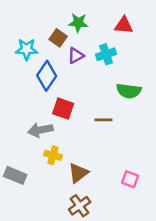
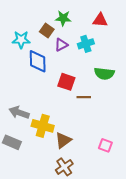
blue diamond: (47, 76) -> (38, 61), turned -35
red square: (63, 109) -> (66, 82), moved
gray arrow: (40, 130) -> (19, 113), moved, turned 30
yellow cross: (53, 155) -> (43, 126), size x1.5

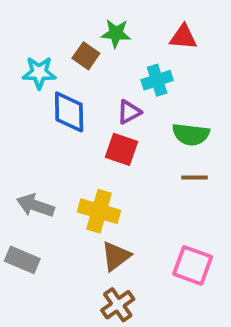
purple triangle: (61, 45) -> (129, 112), moved
brown line: (84, 97) -> (195, 177), moved
yellow cross: (43, 126) -> (99, 211), moved
pink square: (105, 145) -> (193, 265), size x1.5

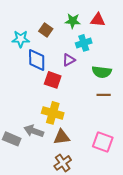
green star: (116, 33) -> (73, 21), moved
red square: (122, 149) -> (53, 80), moved
gray arrow: (35, 206) -> (34, 131), moved
brown triangle: (116, 256) -> (62, 137), turned 30

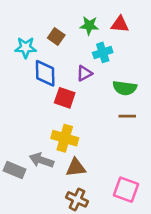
pink square: (103, 142) -> (126, 190), moved
brown cross: (63, 163) -> (77, 199), turned -30

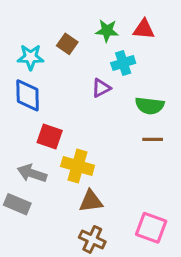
blue diamond: (45, 73) -> (28, 95), moved
red square: (65, 98) -> (50, 137), moved
gray arrow: (41, 160) -> (32, 173), moved

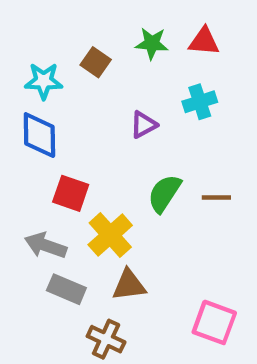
cyan cross: (123, 63) -> (200, 102), moved
green semicircle: (150, 106) -> (164, 193), moved, turned 116
yellow cross: (78, 166) -> (110, 235), turned 32
gray rectangle: (17, 204) -> (66, 289), moved
brown cross: (92, 239) -> (106, 339), moved

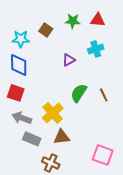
red square: (71, 193) -> (16, 93), moved
brown line: (216, 198) -> (104, 95), turned 64

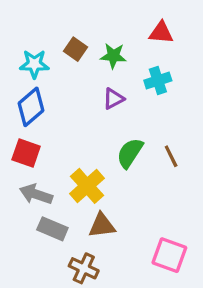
green star: (73, 21) -> (113, 56), moved
blue diamond: (19, 65) -> (31, 107), turned 50

